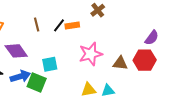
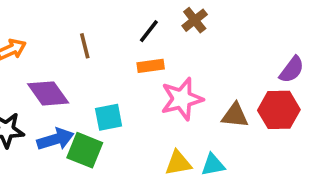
black line: (59, 25) -> (149, 31), moved
orange rectangle: (72, 25) -> (151, 66), moved

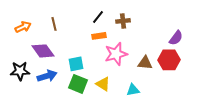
brown cross: (195, 20) -> (123, 21), moved, turned 32
brown line: (85, 46) -> (54, 24), moved
green square: (85, 150) -> (78, 84), moved
yellow triangle: (178, 163) -> (103, 84), moved, turned 42

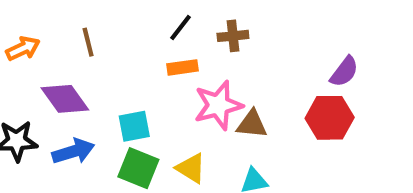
brown triangle: (145, 63) -> (252, 124), moved

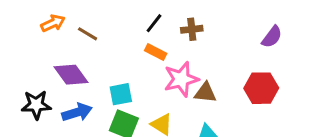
brown line: (88, 42) -> (88, 34), turned -45
orange arrow: (23, 49) -> (53, 23), moved
orange rectangle: (183, 67) -> (156, 52), turned 35
purple semicircle: (344, 72) -> (272, 37), moved

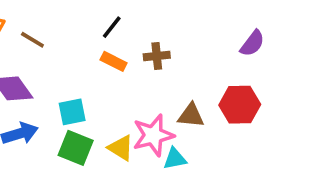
brown cross: (192, 29) -> (157, 56), moved
pink star: (181, 79) -> (153, 135), moved
brown triangle: (205, 93) -> (191, 115), moved

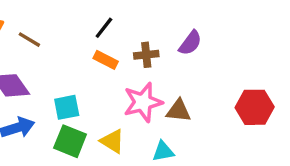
purple semicircle: (252, 43) -> (190, 43), moved
red hexagon: (240, 105) -> (255, 107), moved
pink star: (153, 135) -> (143, 102), moved

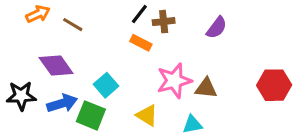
brown cross: (146, 55) -> (164, 22), moved
cyan square: (67, 107) -> (106, 85), turned -30
green square: (70, 141) -> (91, 115), moved

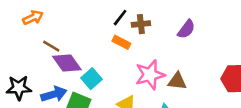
brown line: (73, 25) -> (51, 46), moved
purple diamond: (56, 65) -> (67, 63), moved

